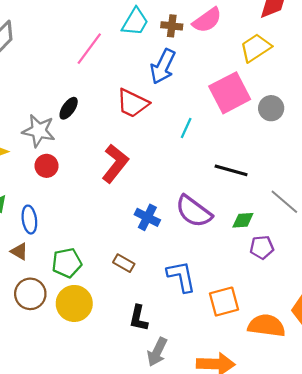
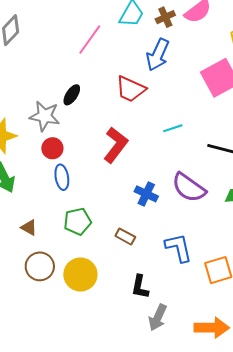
brown cross: (172, 26) -> (165, 17), turned -30
cyan line: (186, 128) -> (173, 128), moved, turned 48
blue ellipse: (29, 220) -> (62, 177), moved
green pentagon: (67, 263) -> (78, 221), moved

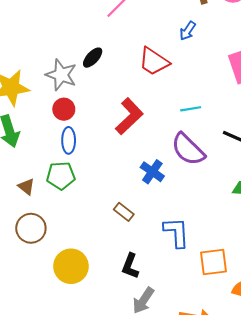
blue arrow: (158, 55) -> (188, 31), size x0.6
purple semicircle: (189, 188) -> (188, 149), moved
green pentagon: (78, 221) -> (61, 176), moved
yellow circle: (80, 275) -> (71, 266), moved

